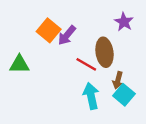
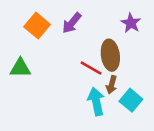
orange square: (49, 30) -> (37, 26), moved
purple arrow: (67, 35) -> (72, 23), moved
brown arrow: (118, 80) -> (112, 85), moved

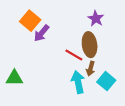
purple arrow: (72, 23) -> (42, 33), moved
purple star: (131, 23) -> (96, 19), moved
green triangle: (20, 68) -> (14, 78), moved

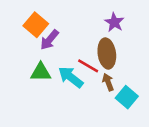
brown arrow: (91, 69) -> (108, 82), turned 144
green triangle: (14, 78) -> (41, 72), moved
cyan arrow: (78, 82) -> (71, 77), moved, turned -40

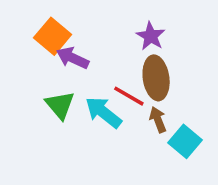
purple star: (114, 22) -> (151, 36), moved
purple arrow: (49, 40) -> (73, 58), turned 75
green triangle: (41, 72) -> (60, 105), turned 50

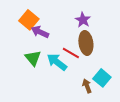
brown arrow: (158, 120) -> (87, 86), moved

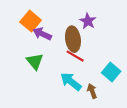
brown ellipse: (86, 43) -> (73, 39), moved
cyan arrow: (57, 62) -> (71, 82), moved
cyan square: (102, 78) -> (111, 72), moved

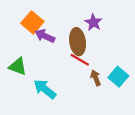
green triangle: (35, 61) -> (18, 66), moved, turned -30
cyan arrow: (71, 82) -> (45, 89), moved
brown arrow: (92, 91) -> (96, 78), moved

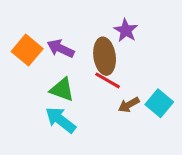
orange square: (32, 22) -> (27, 50), moved
green triangle: (18, 66) -> (62, 90), moved
brown arrow: (96, 78) -> (129, 105), turned -98

